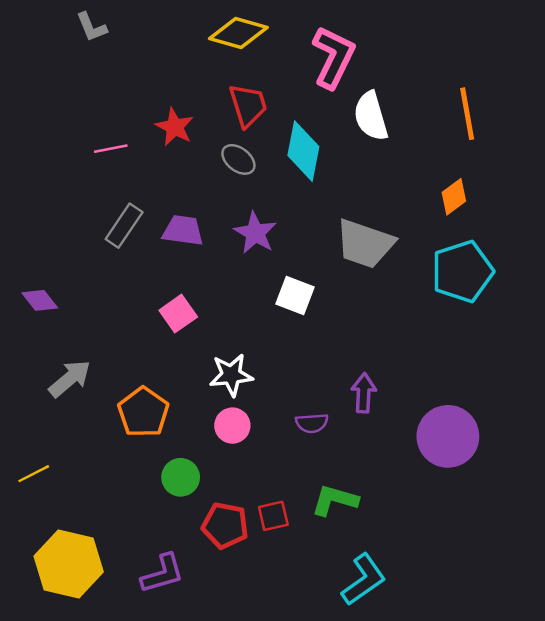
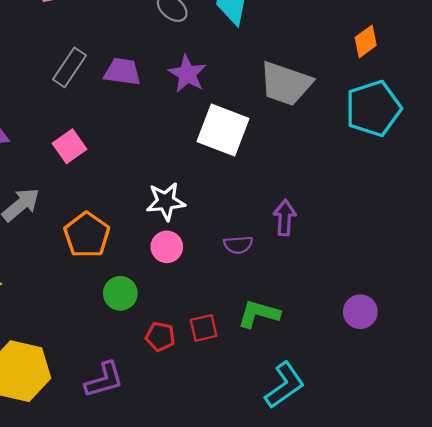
white square: (295, 295) -> (223, 130), size x1.5
pink square: (178, 314) -> (69, 146), moved
purple circle: (448, 436) -> (360, 312), moved, size x0.6
red pentagon: (225, 525) -> (160, 337), size x0.7

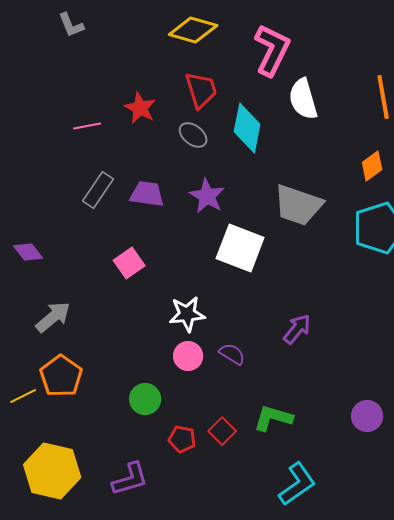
pink square: (69, 146) -> (129, 263), moved
purple arrow: (285, 218) -> (297, 329), turned 36
orange pentagon: (87, 235) -> (61, 376), moved
purple semicircle: (238, 245) -> (232, 354), moved, turned -144
red square: (204, 328) -> (222, 431), turned -32

